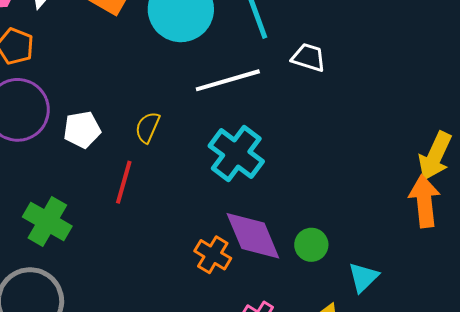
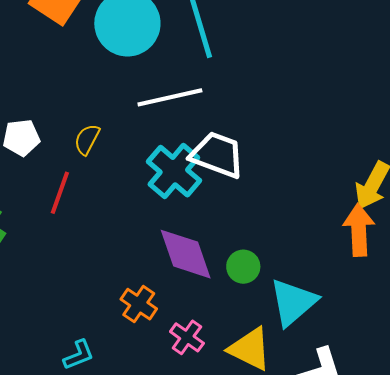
white trapezoid: (309, 57) -> (217, 155), moved, size x1.6
orange cross: (213, 255) -> (139, 304), moved
cyan triangle: (363, 277) -> (293, 302), size x1.6

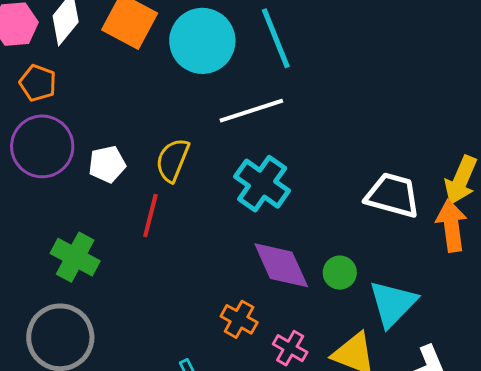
yellow semicircle: (87, 139) -> (173, 160), size x1.4
white trapezoid: (217, 155) -> (393, 195), moved

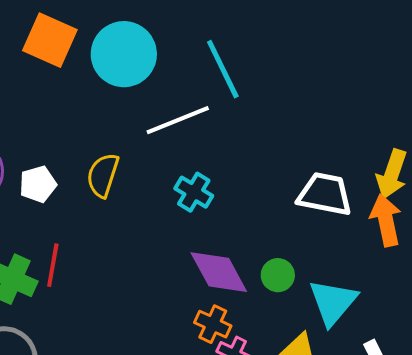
cyan line: (276, 38) -> (223, 69), moved
cyan cross: (262, 184) -> (194, 192), size x0.7
red line: (150, 216) -> (53, 265), moved
orange cross: (239, 319) -> (213, 324), moved

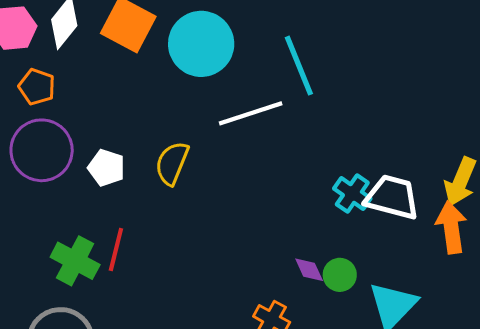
white pentagon: (38, 184) -> (106, 168), turned 30
cyan cross: (194, 192) -> (352, 194), moved
purple diamond: (219, 272) -> (309, 270), moved, size x0.5

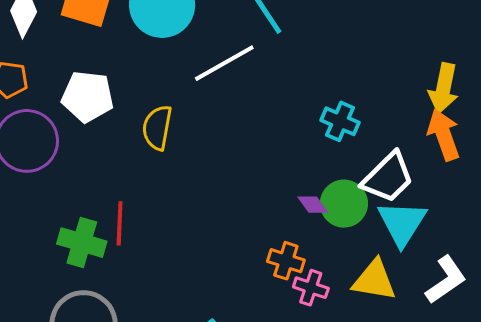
white pentagon: (106, 168) -> (88, 97), moved, size x1.4
white trapezoid: (392, 197) -> (388, 178), moved, turned 132
green circle: (340, 275) -> (344, 204), size x1.4

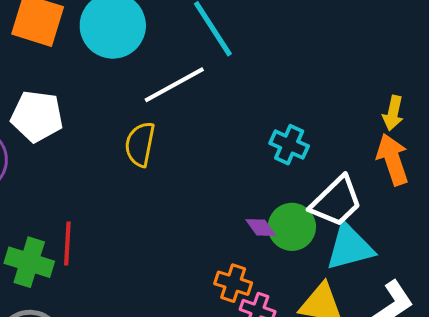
yellow arrow: (444, 88) -> (393, 113), size x0.7
yellow semicircle: (157, 128) -> (140, 144), moved
cyan triangle: (402, 223) -> (350, 247), turned 42

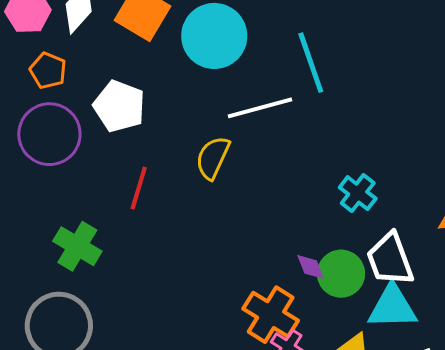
white trapezoid: (336, 201) -> (390, 259), turned 100
red line: (67, 244) -> (139, 188), moved
orange cross: (233, 283) -> (271, 315), size x1.5

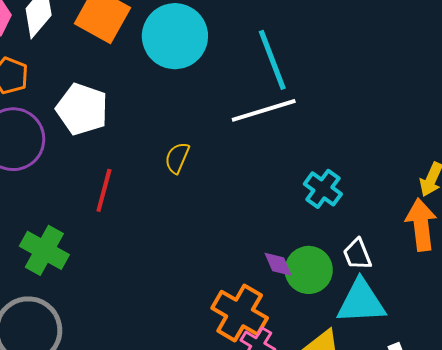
white line: (260, 108) -> (264, 110), moved
yellow semicircle: (213, 158) -> (177, 158), size x0.7
white trapezoid: (390, 259) -> (357, 254), size x0.6

